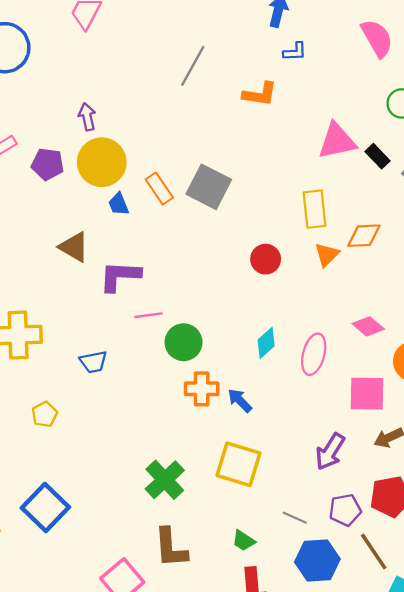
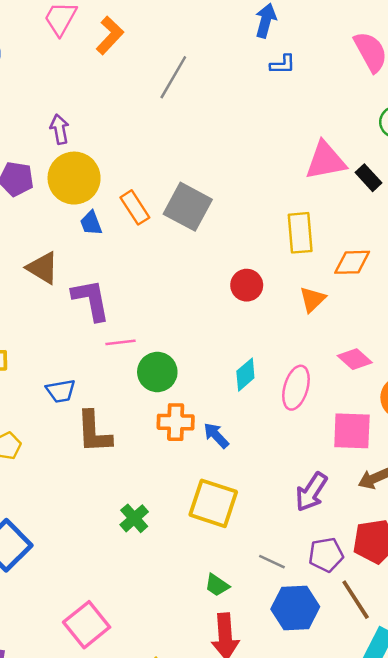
orange L-shape: (260, 94) -> (110, 35), moved, turned -57
orange triangle: (327, 255) -> (312, 299), moved
purple L-shape: (120, 276) -> (91, 300), turned 75
green cross: (165, 480) -> (134, 518), size x0.7
brown L-shape: (171, 548) -> (94, 432), moved

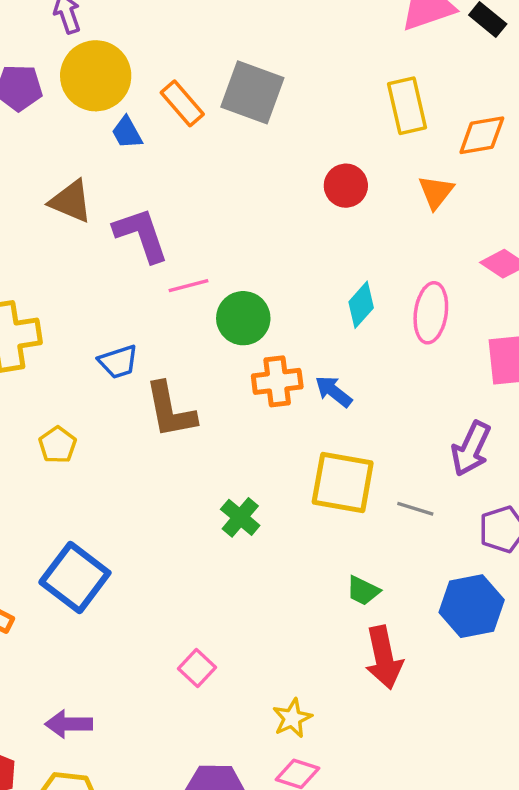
gray line: (272, 562) -> (415, 509), moved
pink square: (87, 625) -> (197, 668), size x0.6

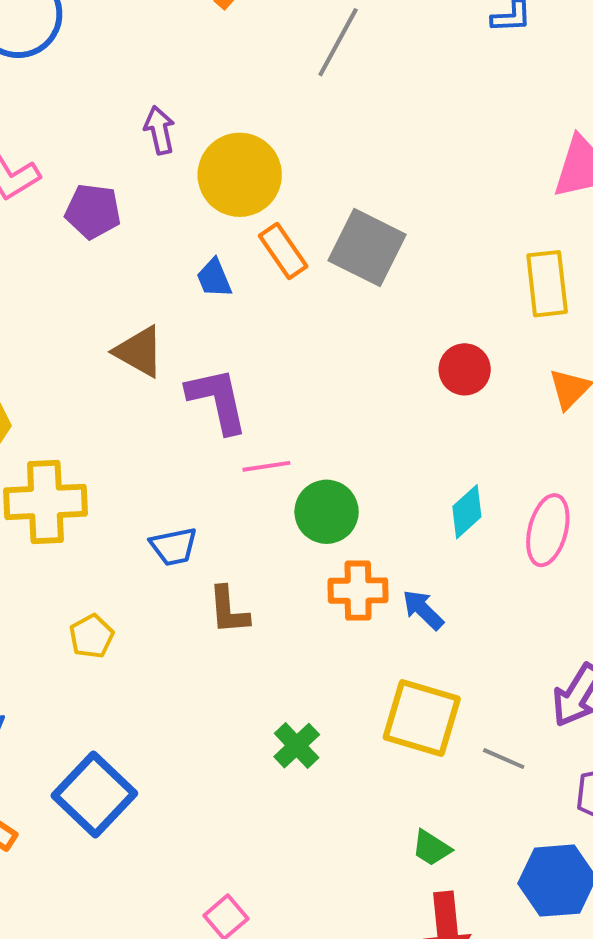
yellow circle: (96, 76) -> (240, 175), moved
brown L-shape: (170, 410) -> (229, 610), size x0.7

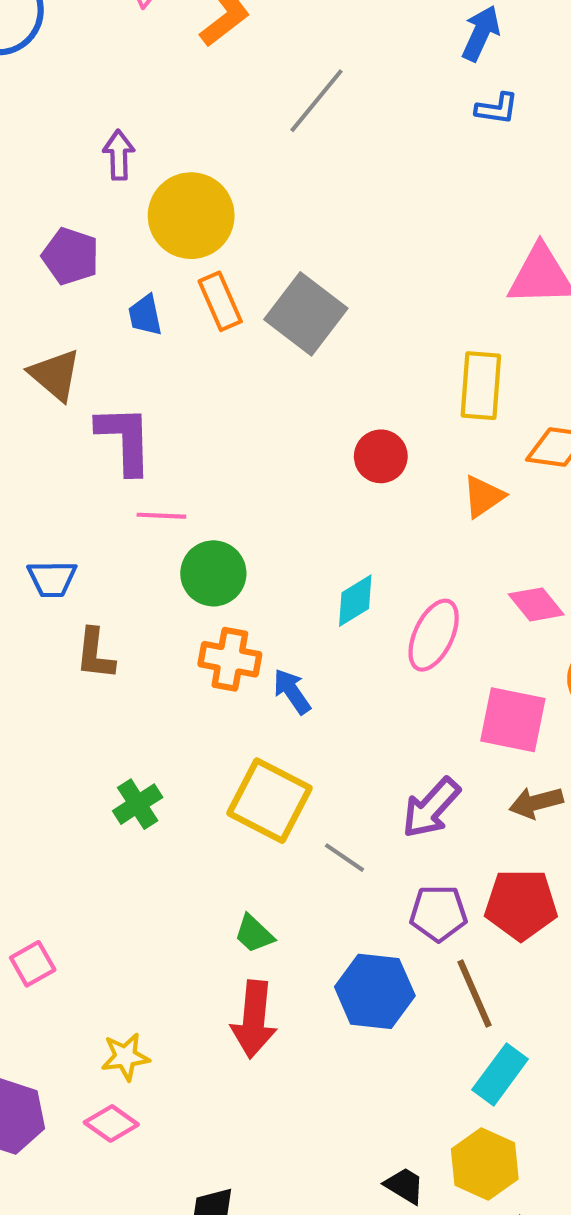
purple pentagon: (93, 211) -> (70, 256), moved

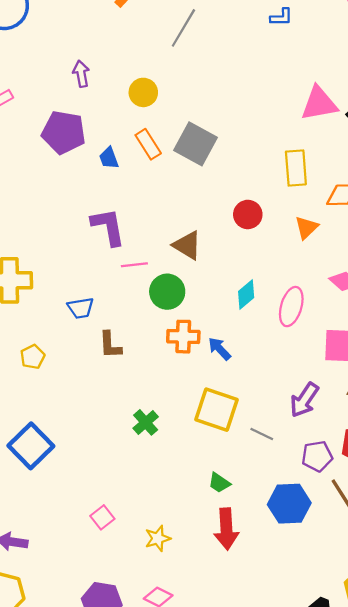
yellow circle: (191, 216) -> (143, 92), moved, size x0.6
purple pentagon: (70, 256) -> (64, 132), size x1.4
brown triangle: (55, 375) -> (187, 245), moved
yellow star: (125, 1057) -> (158, 538), moved

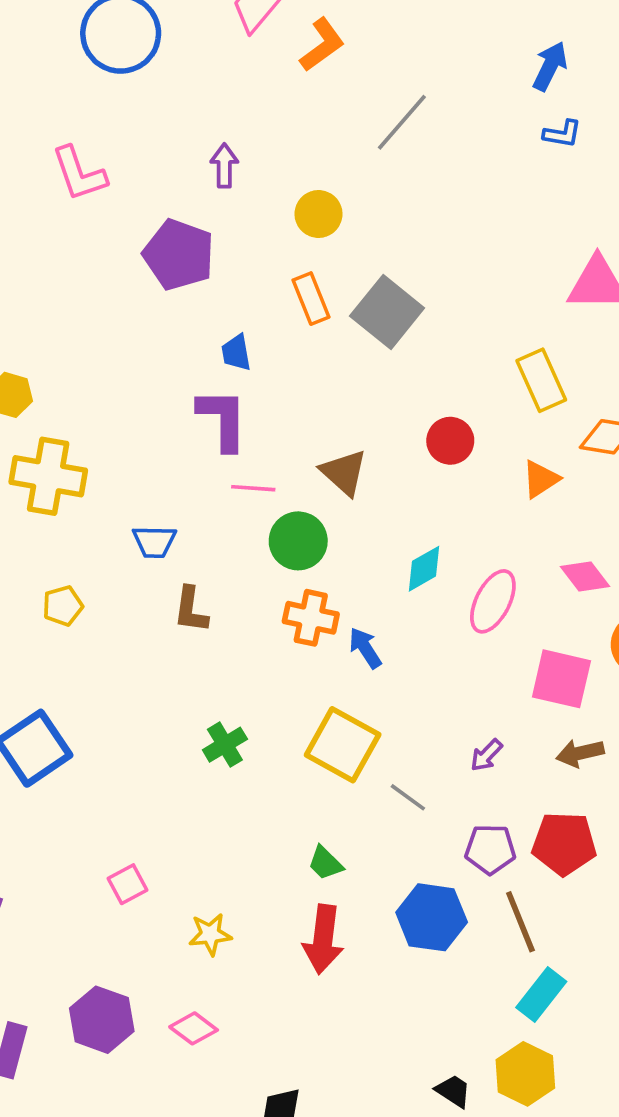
blue trapezoid: (109, 158) -> (236, 353), moved
yellow rectangle: (296, 168) -> (541, 380), turned -30
purple arrow: (304, 400) -> (486, 755), size x0.6

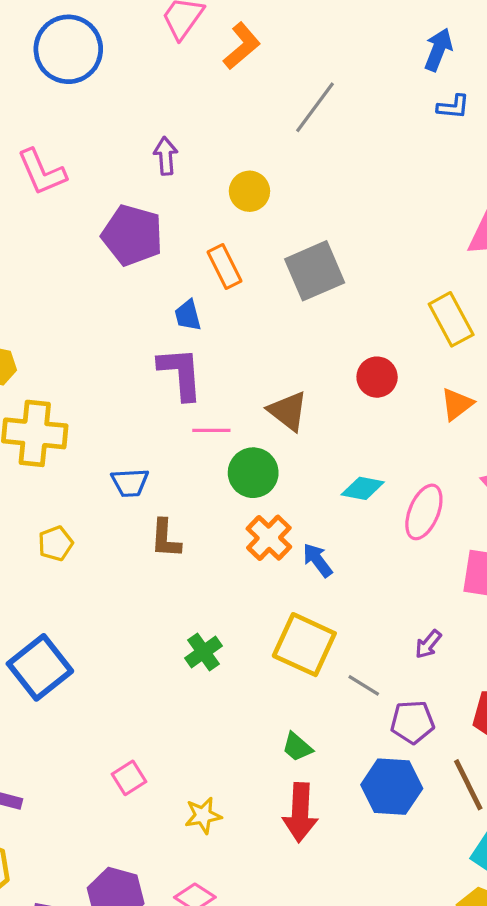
orange rectangle: (311, 299) -> (224, 267), moved
gray square: (387, 312) -> (315, 271), turned 32
cyan diamond: (424, 569) -> (363, 488), turned 45
orange cross: (311, 618) -> (269, 538), turned 36
purple pentagon: (490, 849) -> (412, 722), moved

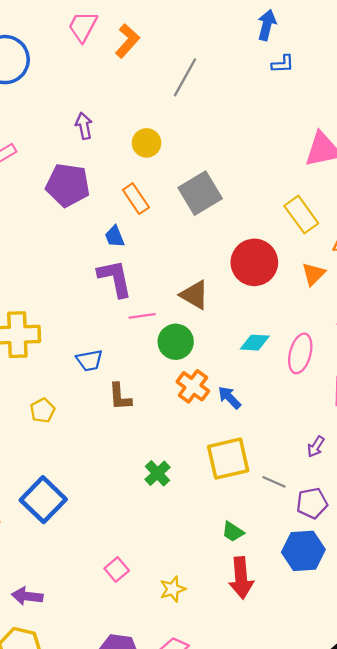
red circle: (377, 377) -> (254, 262), size x1.6
yellow square: (304, 645) -> (228, 459), turned -30

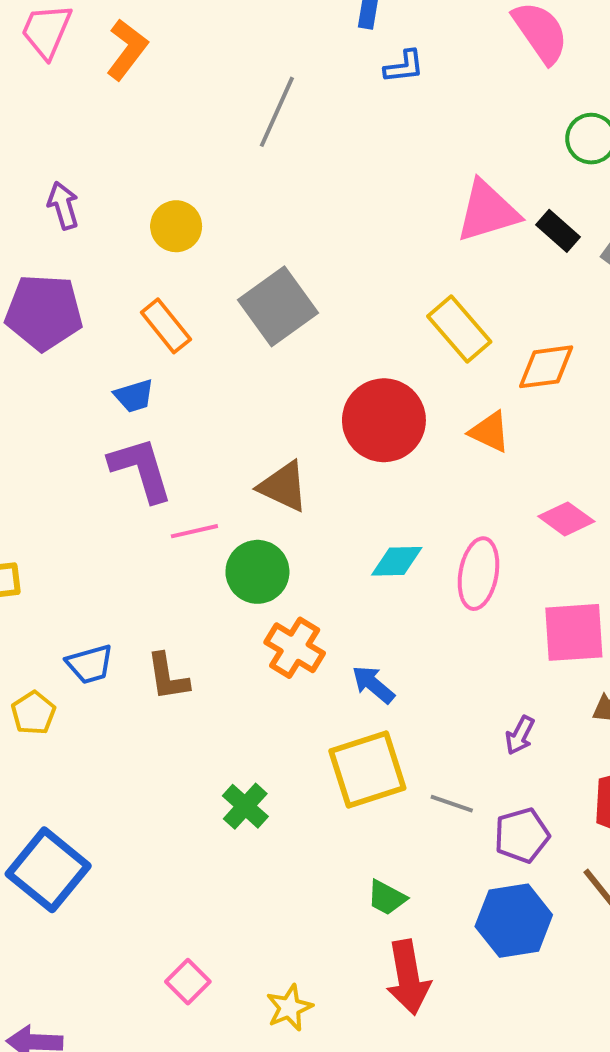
gray line: (185, 77) -> (277, 112), moved
blue trapezoid: (115, 237) -> (134, 396), turned -80
orange triangle: (313, 274) -> (490, 432), turned -45
blue trapezoid: (89, 360) -> (90, 664), moved
blue arrow: (229, 398) -> (373, 684), moved

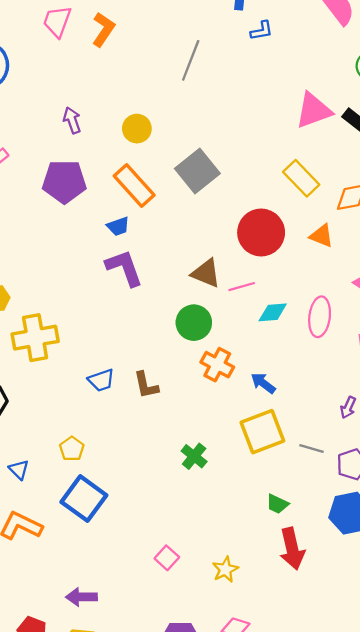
orange rectangle: (166, 326) -> (134, 185), size x1.4
pink line: (194, 531) -> (242, 287), moved
yellow pentagon: (33, 713) -> (72, 449), moved

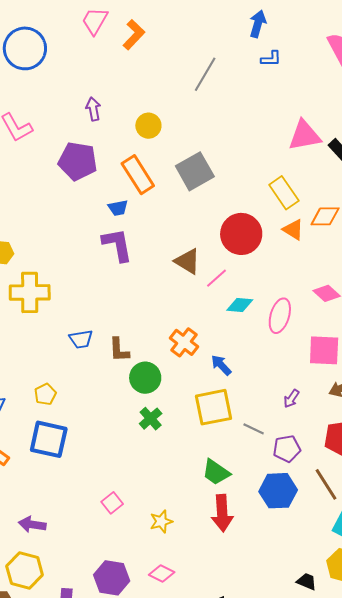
orange triangle: (322, 236) -> (293, 230), moved
pink line: (242, 287) -> (217, 278), turned -35
green circle: (194, 323) -> (145, 378), moved
blue square: (84, 499) -> (49, 439), turned -33
green trapezoid: (277, 504) -> (216, 472), size x1.4

